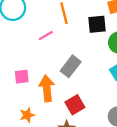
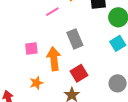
gray rectangle: (71, 66) -> (75, 39), turned -60

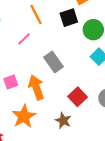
red square: (79, 73) -> (78, 97), moved
orange star: (36, 83) -> (24, 116), size x1.6

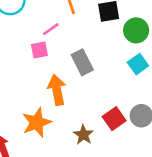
pink square: (11, 82) -> (39, 50), moved
red square: (78, 97) -> (114, 119), moved

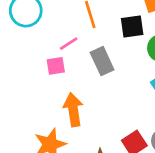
gray rectangle: (82, 62) -> (102, 61), moved

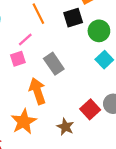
gray rectangle: (102, 61) -> (54, 64), moved

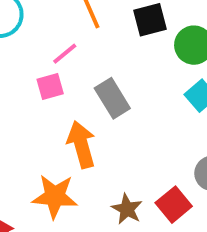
red square: (90, 109) -> (174, 205), moved
orange star: (24, 122) -> (55, 196), turned 30

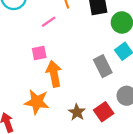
pink square: (50, 87) -> (39, 53), moved
gray rectangle: (112, 98) -> (103, 66), moved

